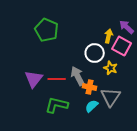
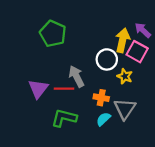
yellow arrow: (109, 36) -> (123, 40), size x1.5
gray arrow: (78, 76) -> (76, 76), moved

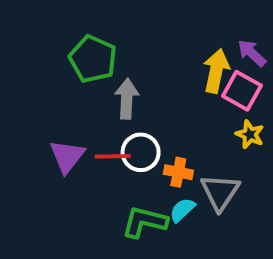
white circle: (107, 59) -> (141, 152), moved
gray arrow: (76, 76) -> (127, 99), moved, turned 30
yellow star: (125, 76) -> (250, 134), moved
green L-shape: (64, 118) -> (145, 222), moved

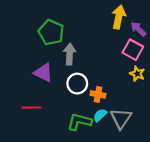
yellow arrow: (216, 71) -> (119, 17), moved
purple triangle: (67, 156) -> (43, 73), moved, turned -42
red line: (113, 156) -> (31, 108), moved
gray triangle: (220, 192) -> (121, 118), moved

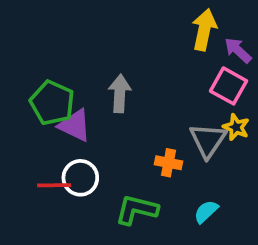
green pentagon: (51, 32) -> (52, 103), moved
white circle: (77, 84) -> (80, 178), moved
cyan semicircle: (100, 115) -> (206, 212), moved
gray triangle: (121, 118) -> (208, 140), moved

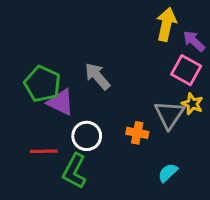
gray arrow: (120, 93) -> (97, 76), turned -44
white circle: (80, 178) -> (87, 136), moved
green L-shape: (137, 210) -> (74, 171), moved, turned -76

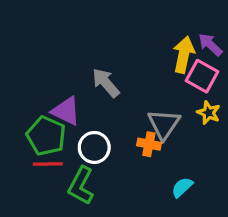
yellow arrow: (166, 24) -> (184, 55), moved
green pentagon: (42, 84) -> (46, 136), moved
gray triangle: (169, 115) -> (164, 124), moved

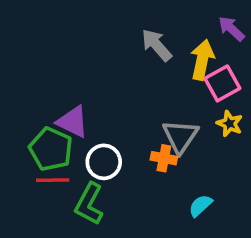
purple arrow: (210, 45) -> (231, 29), moved
pink square: (202, 76) -> (222, 83), turned 32
gray arrow: (106, 83) -> (157, 45), moved

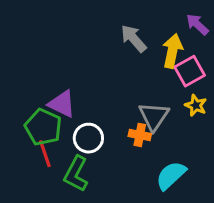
red line: (53, 180) -> (45, 154), turned 72
cyan semicircle: (200, 206) -> (171, 175), size x1.5

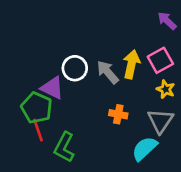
gray arrow: (134, 38) -> (108, 72), moved
yellow arrow: (172, 51) -> (131, 64), moved
gray triangle: (154, 116) -> (160, 121), moved
white circle: (88, 138) -> (75, 68), moved

